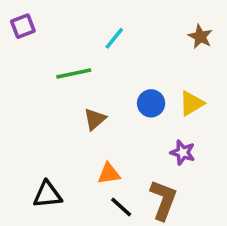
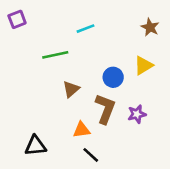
cyan line: (114, 38) -> (85, 29), turned 30
yellow triangle: (191, 103) -> (143, 65), moved
purple star: (183, 153) -> (137, 114), turned -30
brown L-shape: (163, 200) -> (105, 109), moved

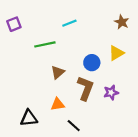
purple square: (17, 19) -> (14, 24), moved
orange triangle: (82, 130) -> (58, 104), moved

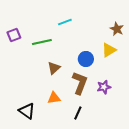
brown star: (122, 22) -> (117, 29), moved
purple square: (14, 24) -> (14, 35), moved
black triangle: (29, 118) -> (27, 111), turned 42
black line: (74, 126) -> (78, 113), moved, turned 72

